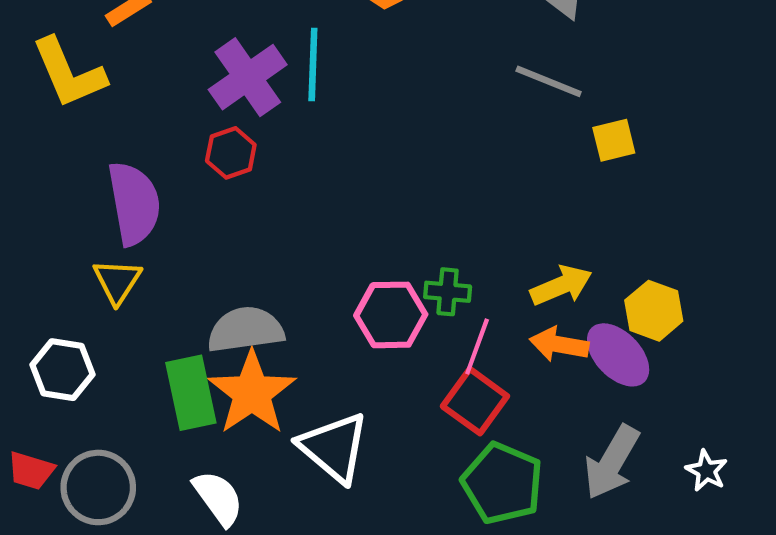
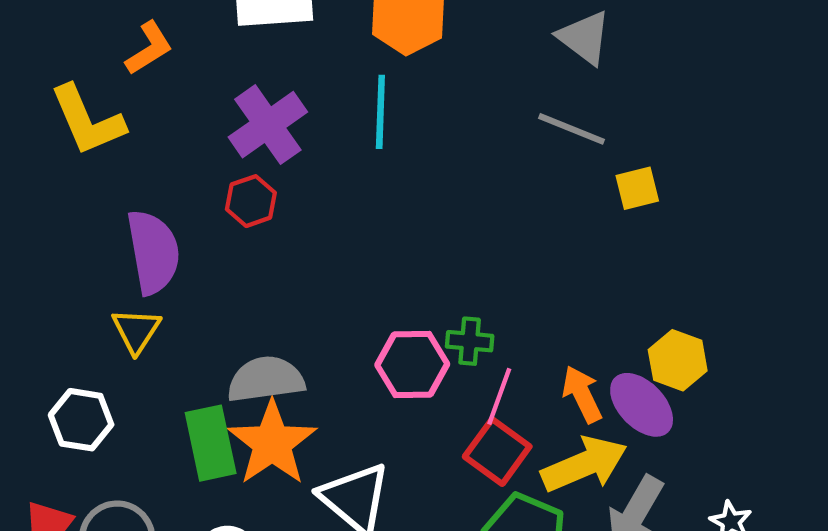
cyan line: (313, 64) -> (380, 112), moved
yellow arrow: (561, 285) -> (584, 464), moved, size x1.4
orange arrow: (559, 344) -> (582, 394), turned 54

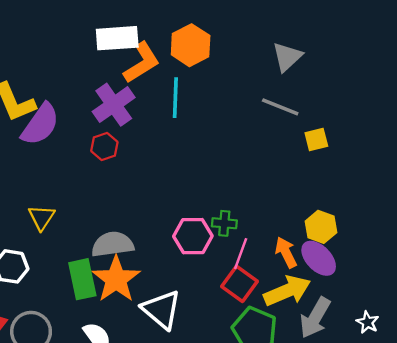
gray triangle: (584, 38) -> (287, 57), turned 40
orange L-shape: (149, 48) -> (142, 63), moved, size x1.4
purple semicircle: (153, 252) -> (40, 124), moved, turned 45
yellow hexagon: (678, 360) -> (321, 227), moved

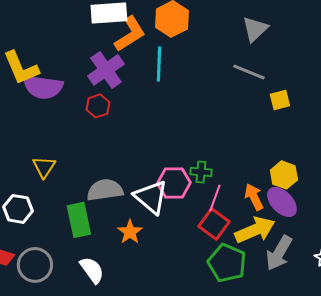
purple semicircle: (40, 124) -> (43, 87), turned 63
orange star: (116, 279) -> (130, 232), moved, size x0.6
white triangle: (161, 309) -> (151, 197), moved

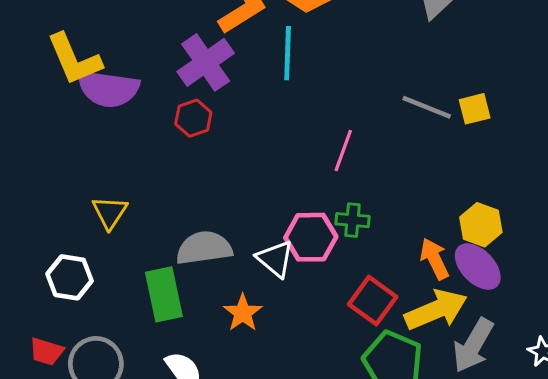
gray line: (249, 72) -> (427, 107), moved
white triangle: (151, 197) -> (275, 259), size x0.7
pink line: (215, 198) -> (343, 151), moved

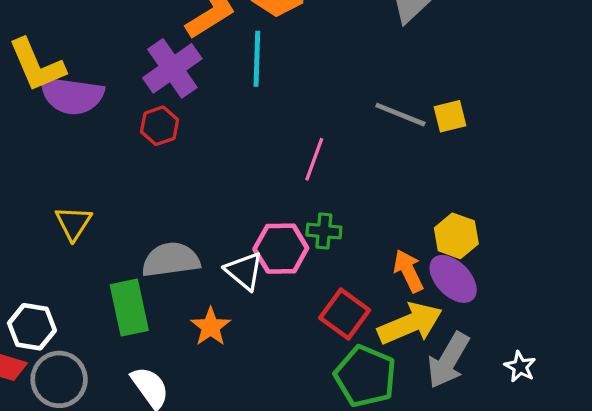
white hexagon: (70, 277) -> (32, 327), moved

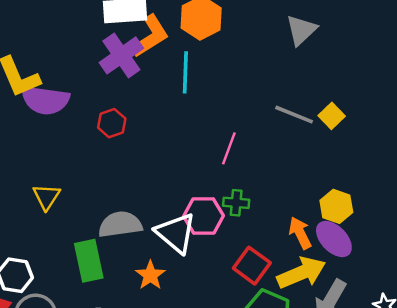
purple cross: (172, 68) -> (121, 55), moved
yellow square: (450, 116) -> (332, 116), turned -30
white triangle: (244, 271) -> (176, 233), size x1.4

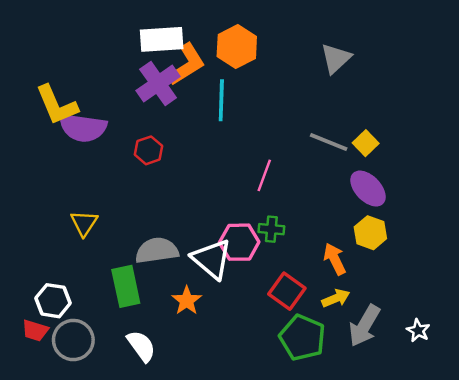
purple ellipse: (334, 239) -> (368, 189), moved
yellow arrow: (301, 273) -> (336, 298), size x0.6

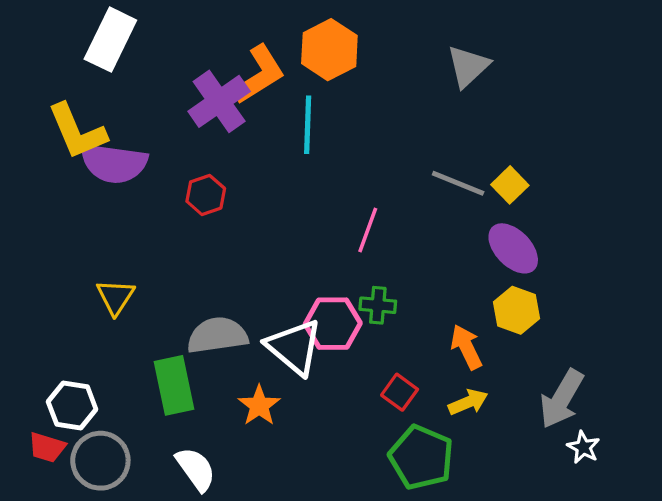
white rectangle: (162, 39) -> (110, 40), moved, turned -60
red square: (287, 291) -> (400, 392), size x0.7
gray arrow: (364, 326) -> (562, 399), moved

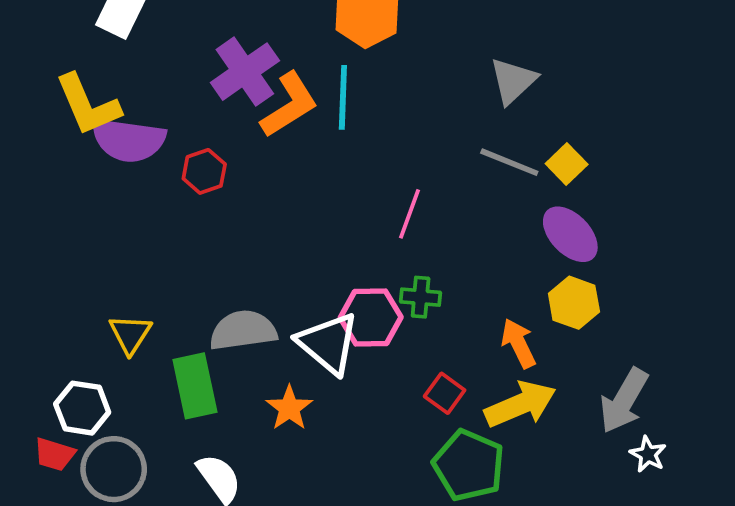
gray triangle: (468, 66) -> (513, 81), moved
orange L-shape: (259, 75) -> (289, 105), moved
red hexagon: (206, 195) -> (204, 171), moved
yellow triangle: (115, 297) -> (130, 334), moved
yellow arrow: (468, 402) -> (520, 404), size x1.6

